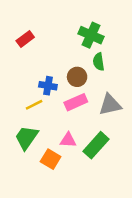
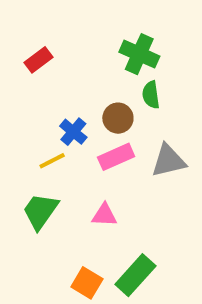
blue cross: (48, 86) -> (73, 132), turned 30
green rectangle: (96, 145) -> (135, 275), moved
orange square: (51, 159) -> (87, 283), moved

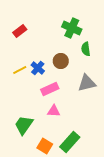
green semicircle: (151, 95) -> (86, 49), moved
pink rectangle: (116, 157) -> (50, 89), moved
yellow line: (52, 161) -> (20, 70), moved
green trapezoid: (40, 211) -> (24, 125), moved

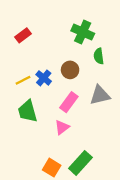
pink rectangle: (50, 89) -> (69, 102), moved, turned -30
pink triangle: (54, 111) -> (62, 127), turned -40
green trapezoid: (24, 125) -> (28, 111), moved, turned -50

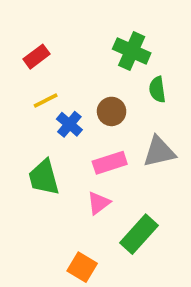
yellow line: (23, 80) -> (46, 100), moved
pink rectangle: (69, 102) -> (110, 163), turned 36
green rectangle: (80, 163) -> (139, 234), moved

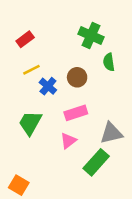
gray triangle: (159, 152) -> (111, 133), moved
green trapezoid: (44, 177) -> (30, 123), turned 44
orange square: (82, 267) -> (19, 185), moved

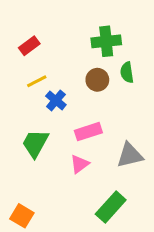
green cross: (91, 35) -> (106, 41), turned -30
brown circle: (77, 77) -> (97, 80), moved
green rectangle: (96, 162) -> (111, 207), moved

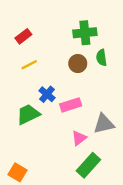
blue cross: (56, 100) -> (47, 94), moved
green trapezoid: (35, 143) -> (28, 114), turned 35
pink triangle: (80, 164) -> (79, 138), moved

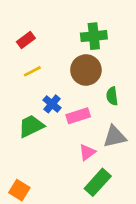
green semicircle: (101, 58) -> (112, 96), moved
brown circle: (78, 64) -> (86, 70), size x1.5

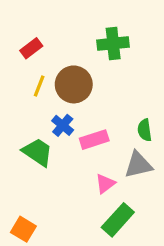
brown circle: (86, 70) -> (74, 84), moved
yellow line: (32, 71) -> (39, 86), turned -42
green semicircle: (112, 96) -> (145, 130), moved
green trapezoid: (31, 126) -> (38, 152), turned 60

